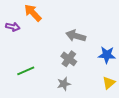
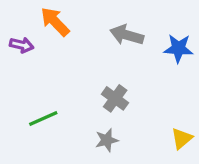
gray arrow: (76, 36) -> (127, 35), moved
blue star: (107, 55) -> (178, 48), moved

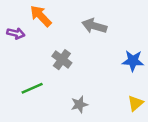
blue star: (178, 48) -> (133, 61), moved
gray cross: (115, 98) -> (62, 60), moved

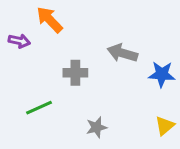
gray arrow: (94, 26) -> (122, 53), moved
gray cross: (62, 60) -> (75, 73), turned -36

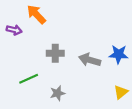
gray arrow: (122, 53) -> (90, 60), moved
gray star: (97, 127) -> (57, 93), moved

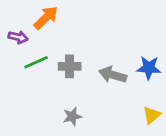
orange arrow: (36, 14) -> (46, 18), turned 90
green line: (29, 79) -> (36, 62), moved

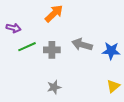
orange arrow: (46, 18) -> (54, 13), moved
gray arrow: (113, 75) -> (82, 45), moved

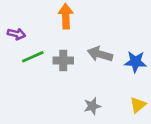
orange arrow: (54, 13) -> (66, 16), turned -48
gray star: (54, 87) -> (92, 106), moved

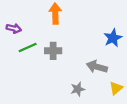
gray arrow: (100, 54) -> (97, 67), moved
blue star: (135, 62) -> (113, 38), moved, turned -30

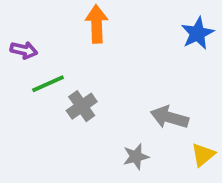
blue star: (113, 38) -> (197, 33), moved
gray cross: (53, 51) -> (82, 106), moved, turned -35

